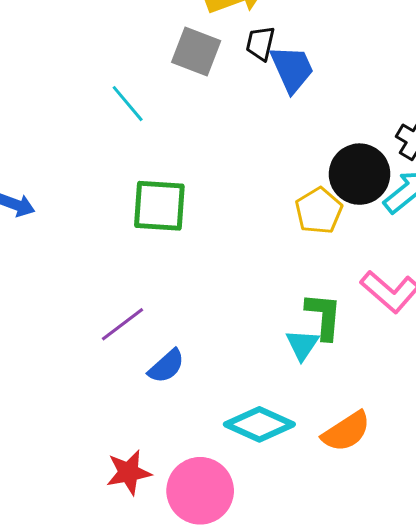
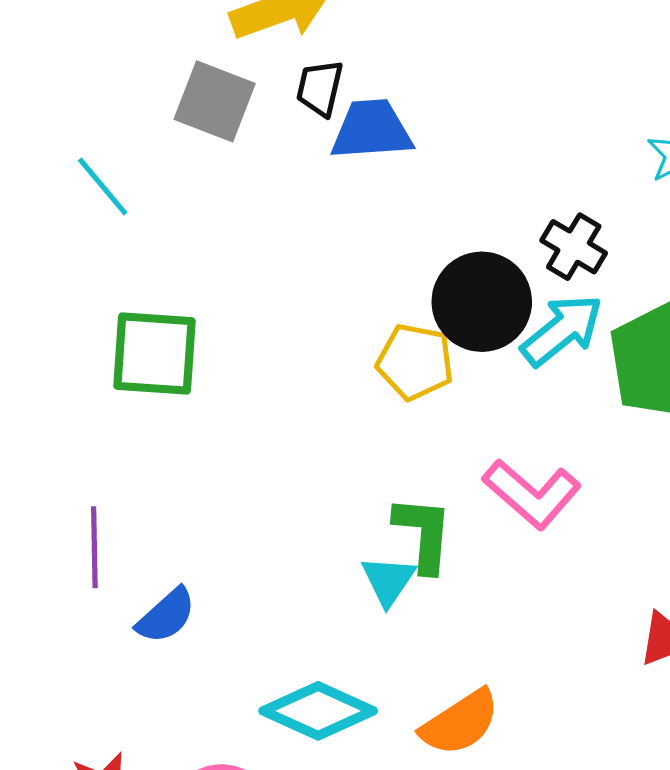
blue trapezoid: (292, 69) -> (372, 130), turned -70
yellow pentagon: (319, 211) -> (415, 362), turned -30
purple line: (123, 324) -> (94, 547), turned -54

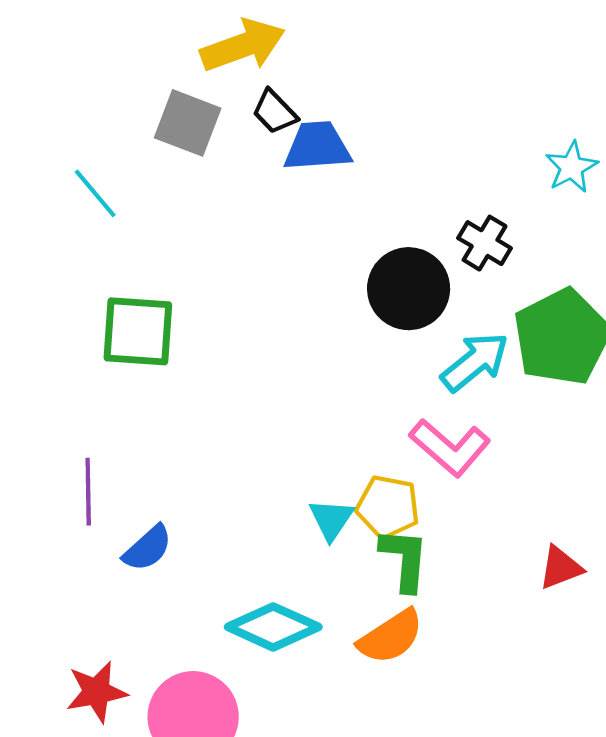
black trapezoid: (320, 88) -> (275, 112), turned -57
cyan arrow: (562, 330) -> (475, 362), moved
yellow pentagon: (415, 362) -> (388, 507), moved
green L-shape: (423, 534) -> (404, 559), moved

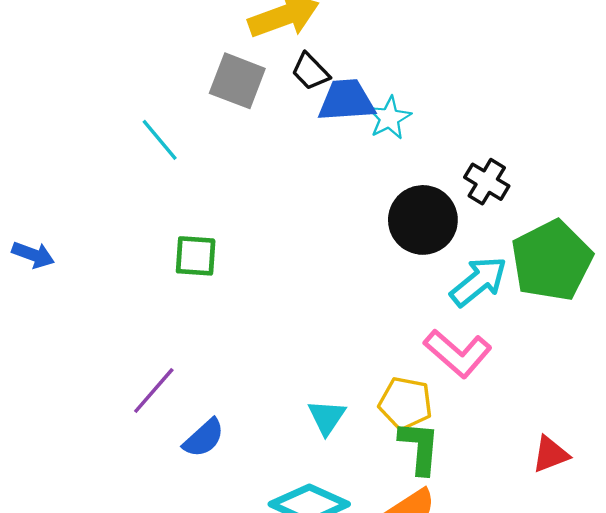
cyan star: (572, 167) -> (389, 118), moved
green square: (138, 331) -> (196, 256), size x0.7
purple line: (88, 492) -> (154, 390), turned 42
cyan triangle: (331, 519) -> (327, 417), moved

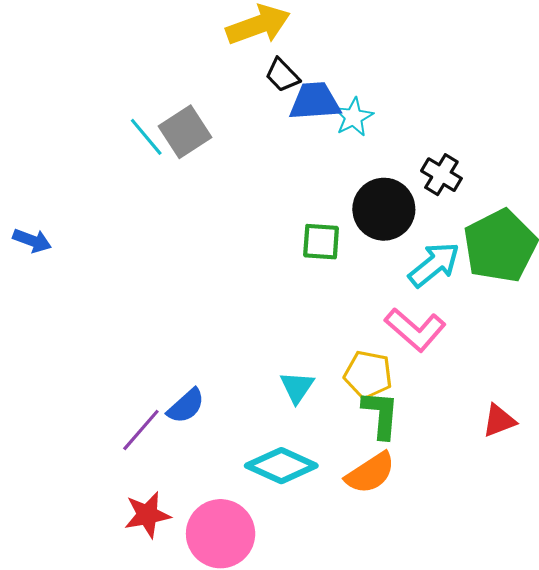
gray square: (237, 81) -> (185, 132), moved, turned 36
green square: (196, 256) -> (321, 242), moved
purple line: (154, 390) -> (141, 430), moved

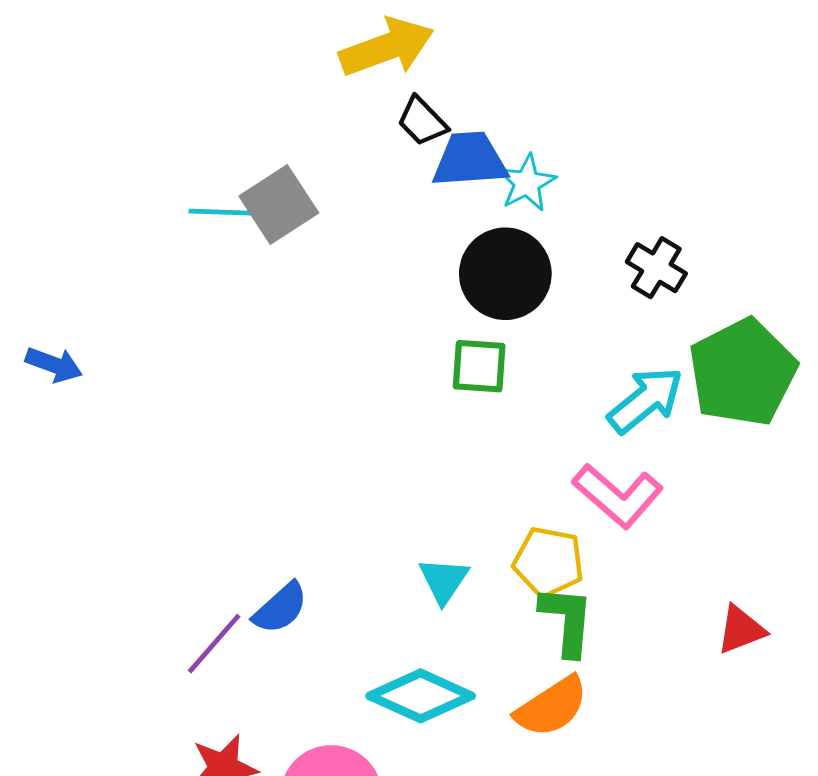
cyan line: (146, 137) -> (222, 212), turned -48
black circle: (384, 209) -> (505, 274), moved

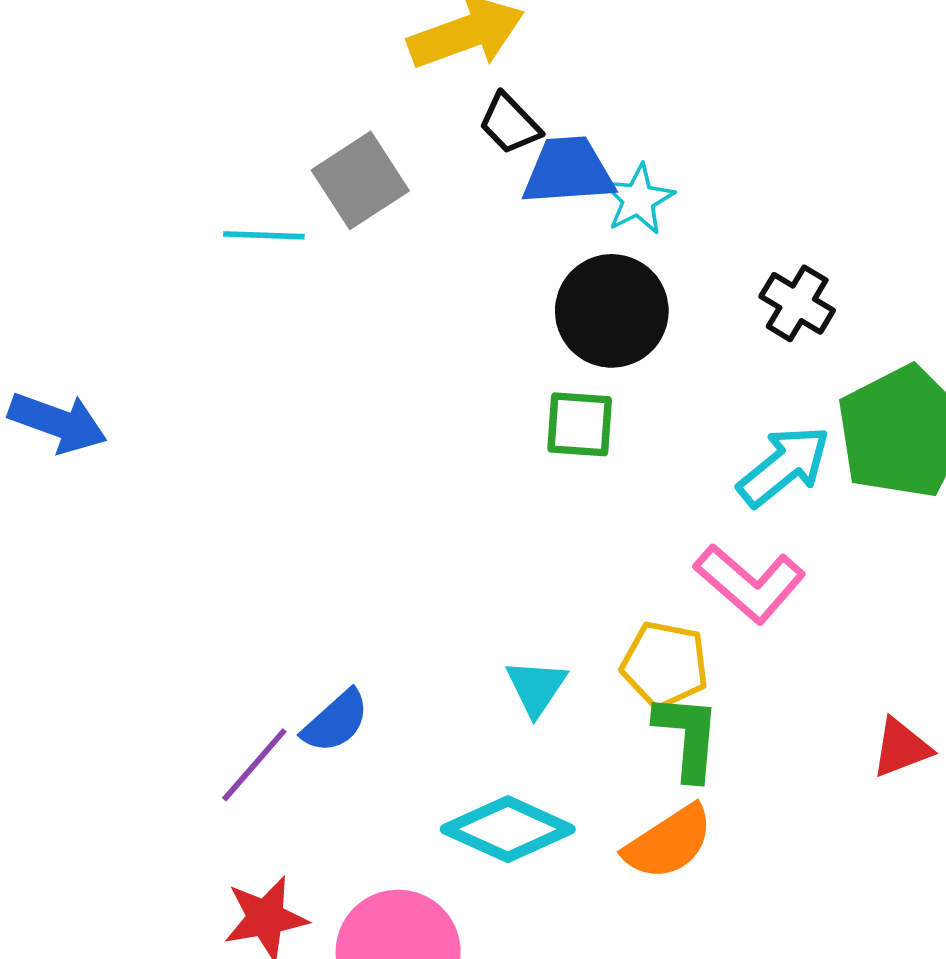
gray square: (279, 204) -> (360, 180), moved
blue arrow: (54, 365) -> (58, 423), size x1.4

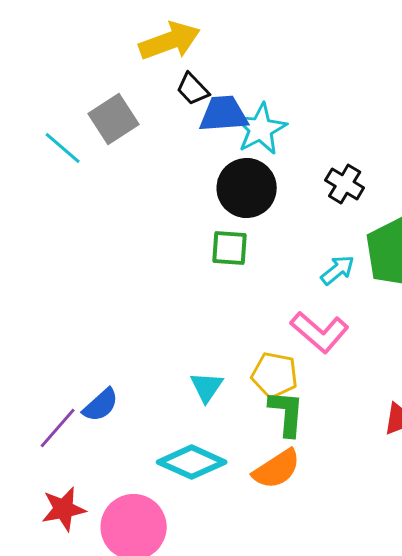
cyan star: (638, 199) -> (261, 129), size x1.4
cyan line: (264, 235) -> (63, 148), turned 39
cyan arrow: (784, 466) -> (338, 270), size x0.7

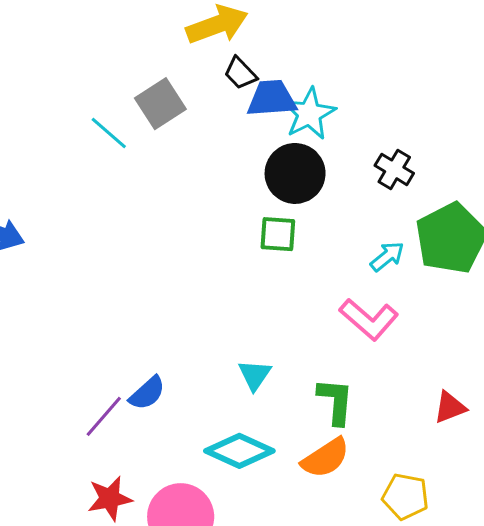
yellow pentagon: (275, 375) -> (405, 496), moved

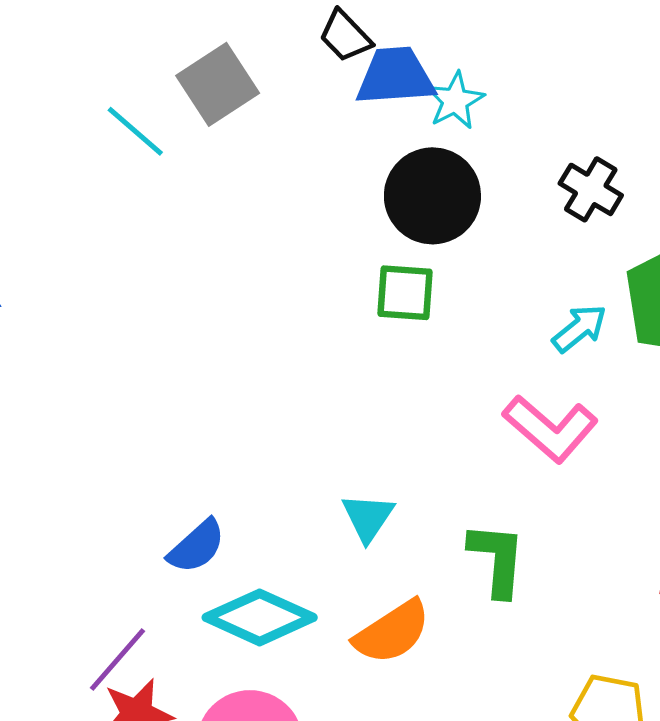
cyan star: (309, 114) -> (455, 101), size x0.7
purple line: (104, 416) -> (117, 659), moved
cyan diamond: (239, 451) -> (260, 617), moved
orange semicircle: (325, 458) -> (392, 632), moved

